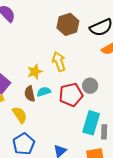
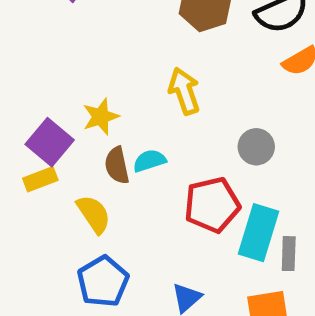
yellow star: (35, 72) -> (101, 117), moved
red pentagon: (71, 95) -> (212, 205), moved

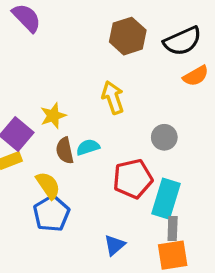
gray rectangle: (289, 254) -> (173, 229), moved
blue pentagon: (103, 281) -> (51, 214), moved

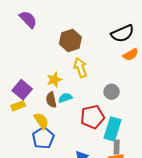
brown hexagon: (128, 36) -> (70, 41), moved
yellow star: (53, 116) -> (54, 80), moved

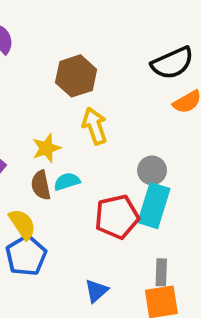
cyan rectangle: (113, 129) -> (154, 206), moved

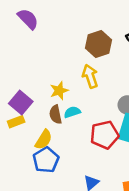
brown hexagon: (76, 76) -> (99, 44), moved
yellow semicircle: (22, 224) -> (44, 140), turned 66

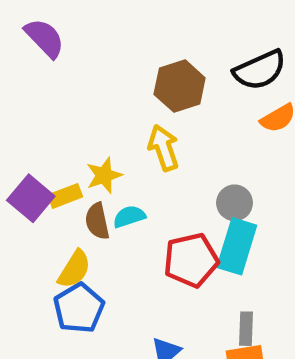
yellow rectangle: (16, 122) -> (65, 196), moved

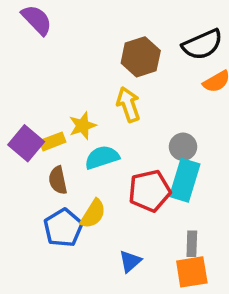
cyan semicircle: (129, 217) -> (102, 157), size x1.4
brown semicircle: (97, 221) -> (58, 180), moved
yellow semicircle: (74, 269) -> (93, 214), moved

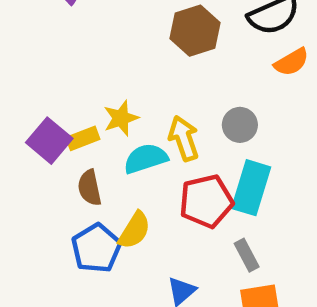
yellow arrow: (128, 104) -> (184, 138), moved
gray circle: (183, 147) -> (240, 125), moved
gray rectangle: (192, 244) -> (247, 255), moved, turned -30

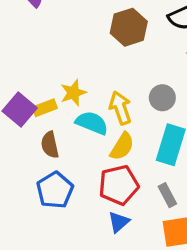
cyan semicircle: (146, 159) -> (92, 123), turned 40
red pentagon: (206, 201) -> (119, 185), moved
yellow semicircle: (134, 230) -> (122, 146), moved

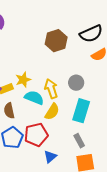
red pentagon: (119, 185) -> (36, 135), moved

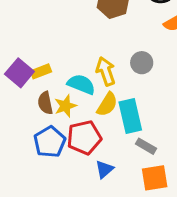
yellow star: (23, 80) -> (65, 106), moved
cyan rectangle: (81, 111) -> (130, 116), moved, turned -30
gray rectangle: (79, 141) -> (146, 146), turned -32

